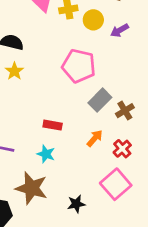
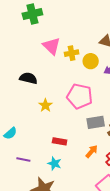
yellow star: (14, 71) -> (45, 105), moved
gray rectangle: (100, 100) -> (96, 122), turned 36

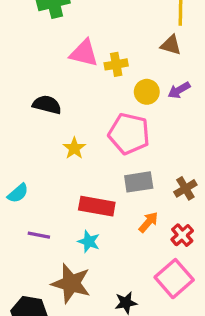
pink triangle: (51, 46) -> (84, 53), turned -30
yellow circle: (91, 61) -> (147, 92), moved
gray rectangle: (96, 122) -> (139, 182), moved
red rectangle: (60, 141) -> (97, 206), size x1.5

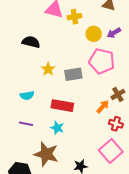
pink pentagon: (129, 134) -> (102, 61), moved
gray rectangle: (139, 182) -> (73, 74), moved
cyan semicircle: (18, 193) -> (27, 95), moved, turned 32
orange arrow: (148, 222) -> (103, 107), moved
red cross: (182, 235) -> (116, 124), turned -32

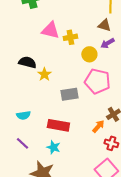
purple arrow: (114, 33) -> (107, 43), moved
yellow star: (48, 69) -> (44, 74), moved
purple line: (26, 124) -> (22, 143), turned 32

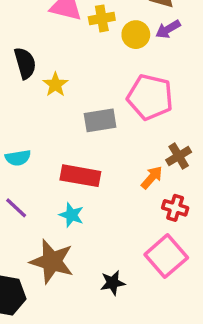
yellow circle: (89, 54) -> (136, 35), moved
black semicircle: (27, 62) -> (25, 63), turned 60

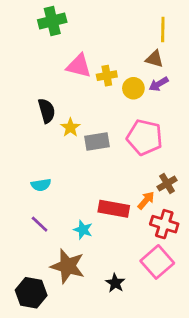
gray rectangle: (100, 120) -> (97, 141), moved
red rectangle: (80, 176) -> (114, 209), moved
red cross: (175, 208) -> (164, 224), size x1.4
black star: (113, 283) -> (115, 283), turned -30

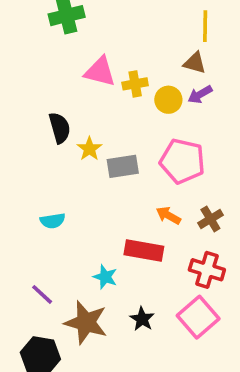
orange arrow: (146, 200) -> (168, 215), moved, turned -102
purple line: (40, 224) -> (42, 294), moved
black star: (115, 283) -> (142, 319), moved

